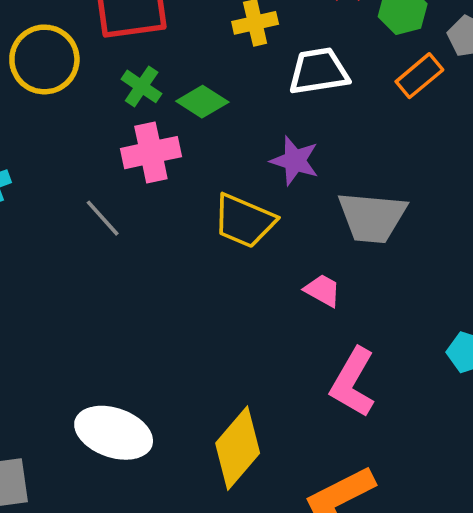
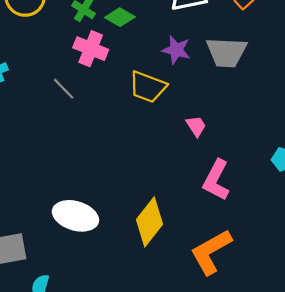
pink cross: (151, 153) -> (91, 49), turned 36
gray trapezoid: (372, 217) -> (226, 52), moved
pink trapezoid: (323, 290) -> (196, 126), turned 30

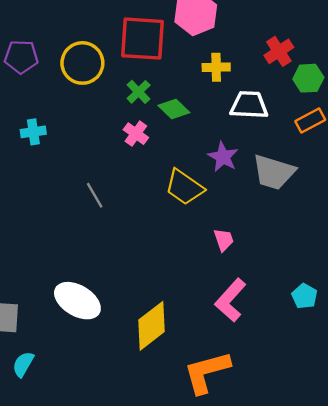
pink cross: (91, 49) -> (136, 134), size x0.7
gray line: (64, 89) -> (95, 195), moved

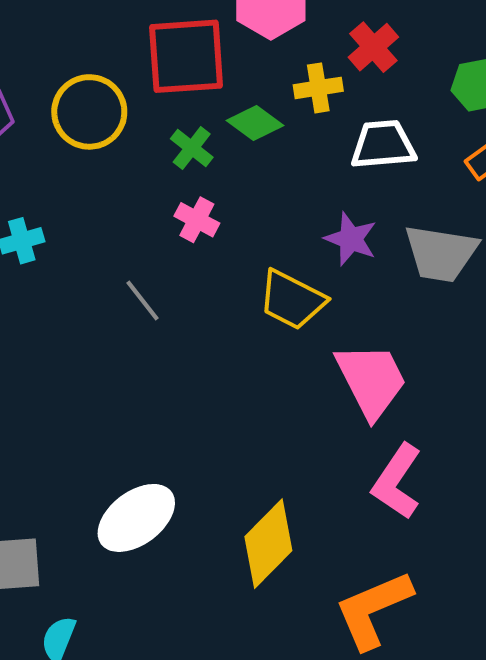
red cross: (279, 51) -> (373, 47), moved
green diamond: (174, 109) -> (255, 123), moved
gray line: (95, 195) -> (142, 300), moved
pink trapezoid: (224, 240) -> (371, 380), size x2.0
white ellipse: (77, 301) -> (136, 518), turned -60

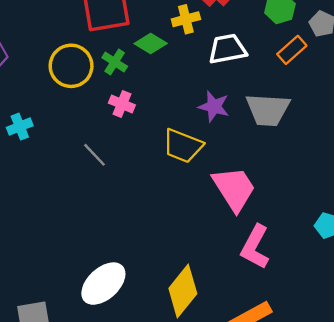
yellow circle: (89, 112) -> (71, 66), moved

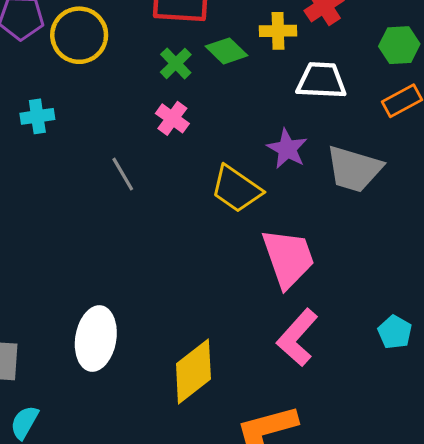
yellow circle: (71, 66) -> (79, 35), moved
white ellipse: (103, 284) -> (96, 338), turned -51

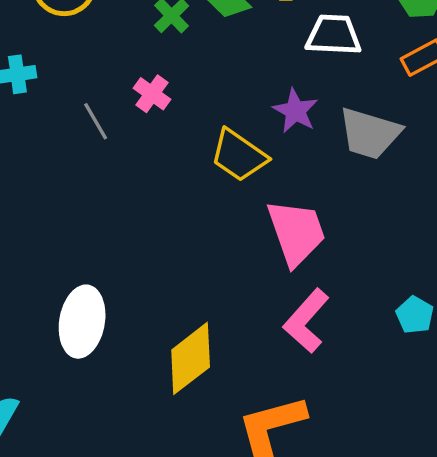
pink cross: (172, 118) -> (152, 94), moved
gray line: (123, 174) -> (96, 121), moved

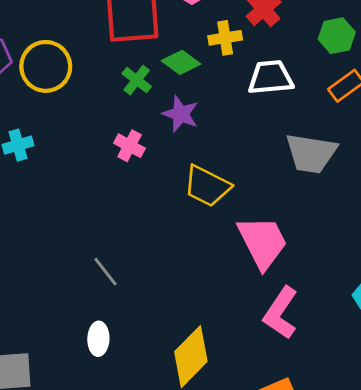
purple star: (295, 111) -> (181, 114), moved
gray line: (96, 121) -> (105, 272), moved
white ellipse: (82, 322) -> (98, 339), size x0.6

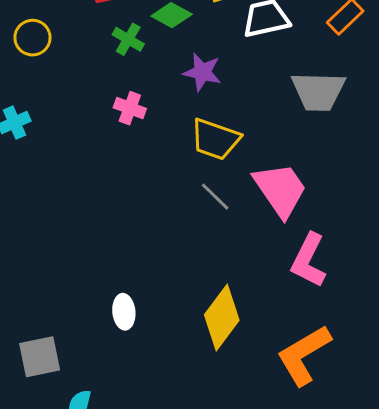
yellow circle: (46, 66) -> (32, 38), size x0.7
purple star: (181, 114) -> (202, 72), moved
gray line: (105, 272) -> (215, 197), moved

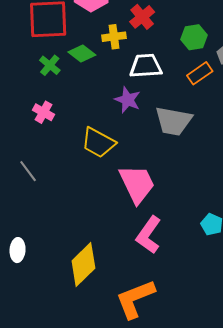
purple star: (202, 72) -> (128, 100), moved
gray line: (215, 197) -> (28, 171), moved

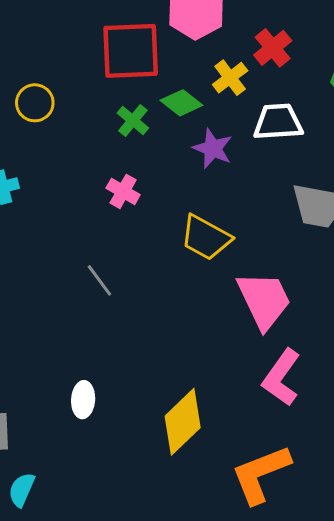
yellow cross: (114, 37) -> (230, 78), turned -30
purple star: (128, 100) -> (213, 149), moved

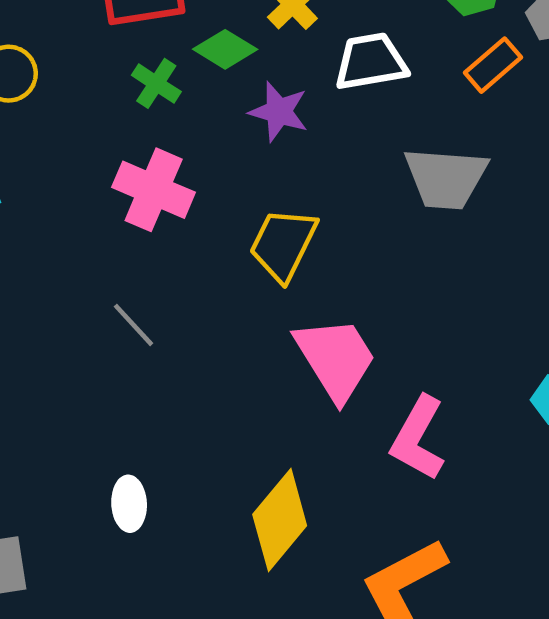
pink cross: (123, 191) -> (154, 190), size x1.6
yellow trapezoid: (206, 238) -> (283, 244), turned 94
pink trapezoid: (264, 300) -> (335, 359), moved

